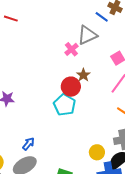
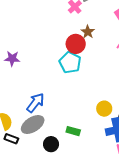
blue arrow: (28, 144) -> (35, 103), size x1.5

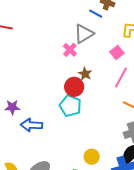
blue arrow: (35, 103) -> (31, 125), moved, turned -120
yellow circle: (104, 109) -> (92, 157), moved

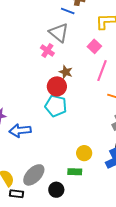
gray triangle: (84, 34) -> (59, 33), turned -40

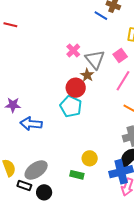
gray triangle: (59, 33) -> (95, 59), moved
black circle: (56, 190) -> (44, 192), moved
black rectangle: (16, 194) -> (24, 186), moved

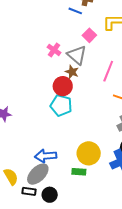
pink square: (120, 56) -> (89, 35), moved
blue arrow: (31, 124) -> (46, 156), moved
yellow circle: (90, 158) -> (89, 153), size x1.5

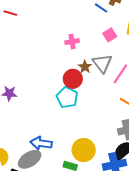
pink cross: (54, 50) -> (72, 42), turned 32
gray triangle: (77, 55) -> (102, 63), moved

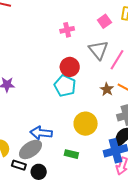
brown star: (85, 67) -> (107, 89), moved
yellow circle: (84, 150) -> (86, 124), moved

